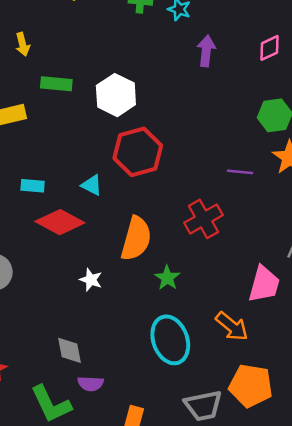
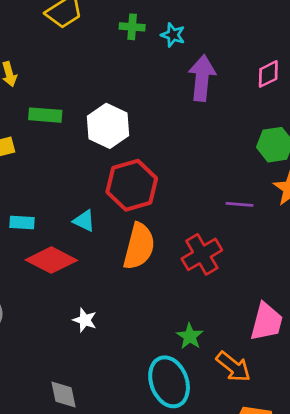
purple arrow: (206, 51) -> (202, 78), size x1.4
orange semicircle: (136, 239) -> (139, 246), moved
green star: (167, 278) -> (190, 336), moved

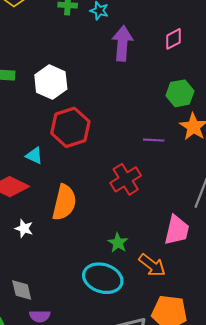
orange semicircle: (139, 246) -> (64, 202), moved
white star: (85, 320) -> (24, 228), moved
cyan ellipse: (169, 382) -> (103, 278), turned -51

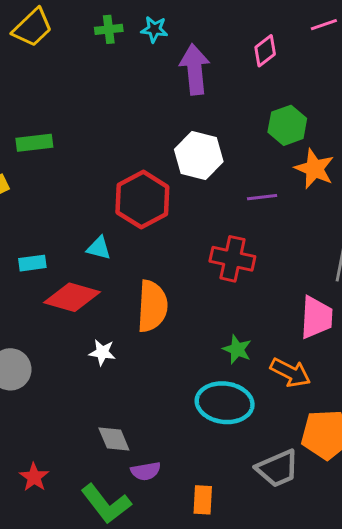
white hexagon: (51, 82) -> (199, 155), moved
red cross: (126, 179) -> (232, 259), turned -36

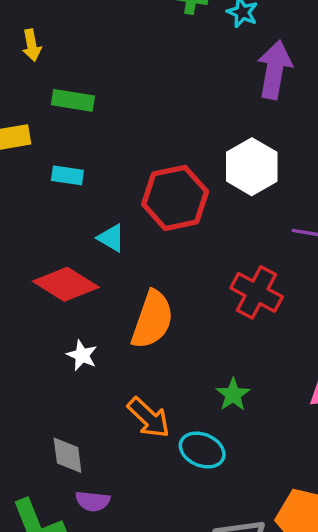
cyan rectangle: (32, 263) -> (67, 175), moved
orange arrow: (290, 373) -> (149, 418), moved
cyan ellipse: (225, 403) -> (202, 450), size x0.7

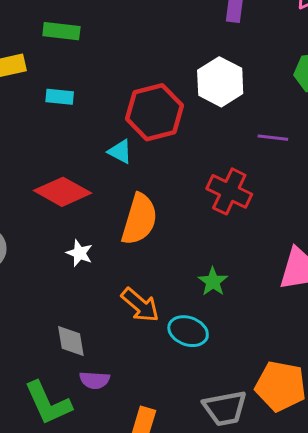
cyan triangle: (111, 238) -> (120, 152), moved

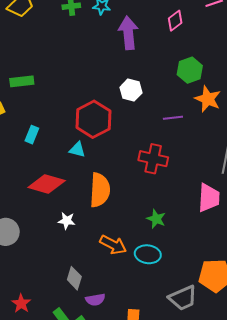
white hexagon: (220, 82) -> (131, 90), size x0.7
cyan rectangle: (60, 97) -> (32, 135), moved, turned -60
gray diamond: (71, 341) -> (74, 278), turned 40

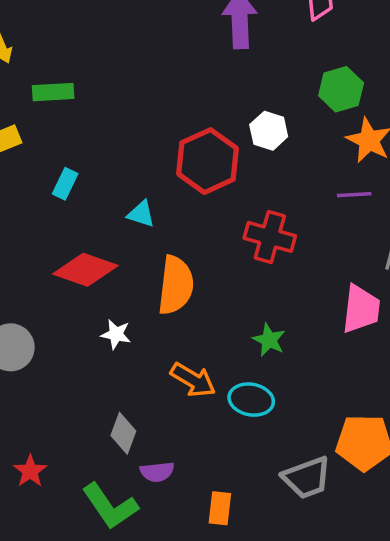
white hexagon: (131, 90) -> (269, 131), moved
purple line: (173, 118) -> (354, 195), moved
red hexagon: (93, 119) -> (208, 161), moved

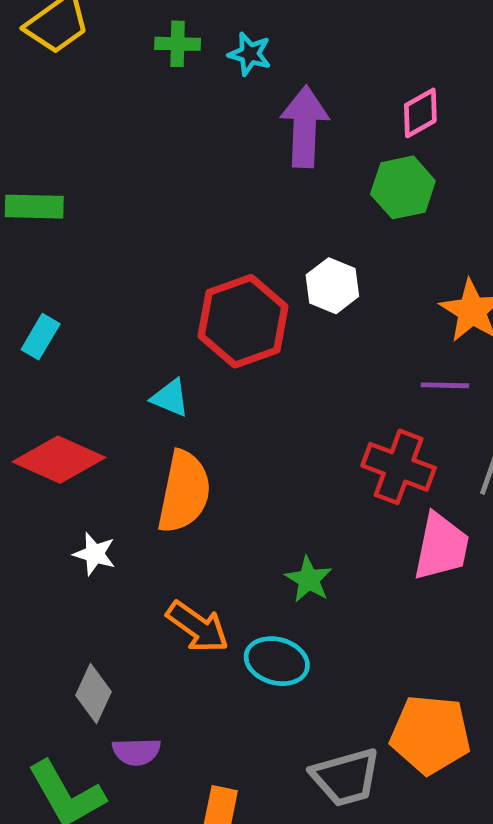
green hexagon: (341, 89) -> (403, 187), moved
cyan triangle: (141, 214) -> (170, 398), moved
red cross: (270, 237) -> (399, 467), moved

